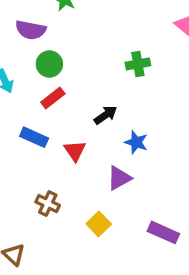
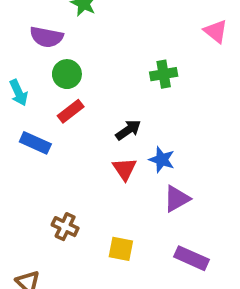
blue rectangle: (34, 137) -> (35, 143), moved
red triangle: (75, 151) -> (125, 169), moved
purple triangle: (119, 178) -> (177, 199), moved
yellow square: (99, 224) -> (121, 249), turned -35

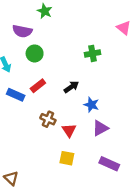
red rectangle: (71, 111) -> (38, 86), moved
red triangle: (125, 169) -> (69, 130), moved
brown cross: (65, 227) -> (48, 119), moved

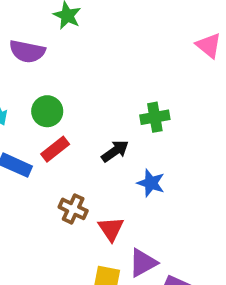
green circle: (35, 53) -> (47, 111), moved
green cross: (93, 53) -> (155, 117), moved
purple triangle: (100, 128) -> (143, 263), moved

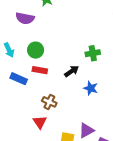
red rectangle: (55, 149) -> (40, 70), turned 48
red triangle: (111, 229) -> (40, 122), moved

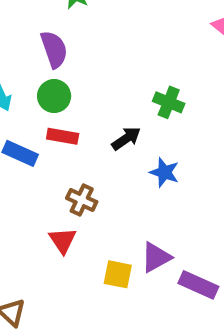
purple semicircle: (25, 18) -> (54, 49), moved, turned -120
green cross: (93, 53) -> (169, 102), turned 32

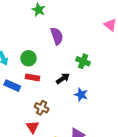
purple semicircle: (54, 49) -> (57, 36), moved

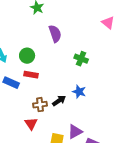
black arrow: (63, 78) -> (59, 101), moved
brown cross: (42, 108) -> (40, 105), turned -32

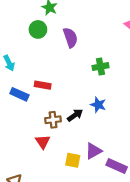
green circle: (27, 56) -> (38, 29), moved
green cross: (81, 59) -> (100, 67), turned -32

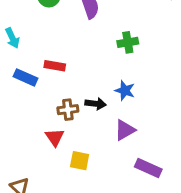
black arrow: (75, 115) -> (96, 104), turned 42
purple triangle: (94, 151) -> (125, 130), moved
yellow square: (73, 160) -> (80, 161), moved

